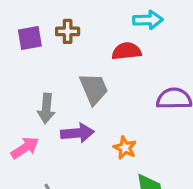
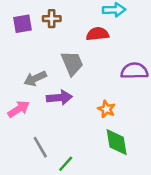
gray arrow: (46, 108) -> (35, 78), turned 60
orange star: (125, 148) -> (106, 109), moved

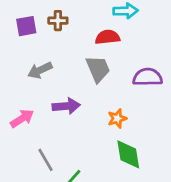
gray trapezoid: (72, 63) -> (98, 69), moved
gray arrow: (35, 78) -> (40, 70), moved
orange star: (106, 109) -> (117, 118), turned 30

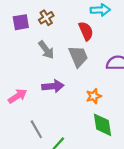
brown cross: (58, 21) -> (46, 18), turned -32
red semicircle: (108, 37) -> (86, 31), turned 72
gray arrow: (40, 70) -> (46, 50), moved, turned -102

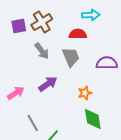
brown cross: (46, 18) -> (42, 22), size x1.5
red semicircle: (86, 31) -> (78, 34), turned -66
purple arrow: (53, 86) -> (48, 84), turned -30

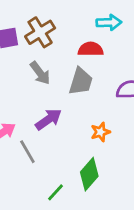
gray trapezoid: (71, 57) -> (81, 81), turned 40
green diamond: (93, 119) -> (89, 174), moved, turned 50
gray line: (33, 123) -> (27, 152), moved

